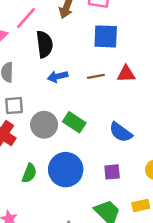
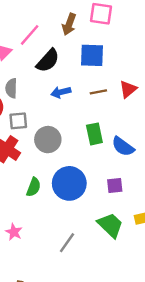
blue square: (106, 36) -> (92, 55), moved
black semicircle: (44, 44) -> (48, 61), turned 50
red triangle: (126, 74) -> (128, 89), turned -36
green rectangle: (74, 122) -> (94, 134), moved, turned 45

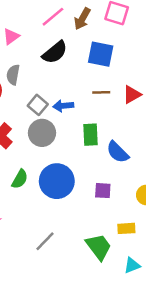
pink line: (30, 35) -> (53, 17), moved
blue arrow: (61, 92) -> (63, 106), moved
gray square: (18, 121) -> (38, 105), moved, turned 36
green trapezoid: (110, 225) -> (99, 247), moved

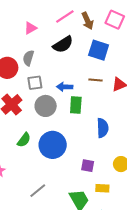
brown arrow: (82, 19) -> (88, 21), turned -60
gray square: (38, 105) -> (35, 83), moved, turned 35
green rectangle: (90, 135) -> (76, 105), moved
blue semicircle: (118, 152) -> (103, 128), turned -144
purple square: (103, 191) -> (88, 166), moved

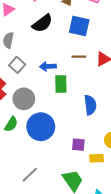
gray square: (35, 83) -> (17, 65), turned -35
gray circle: (46, 106) -> (24, 99), moved
yellow rectangle: (102, 188) -> (97, 158), moved

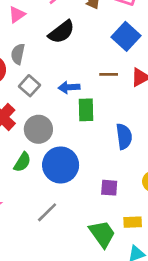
blue square: (79, 26) -> (126, 36), moved, turned 30
yellow rectangle: (97, 158) -> (133, 222), moved
gray line: (30, 175) -> (47, 212), moved

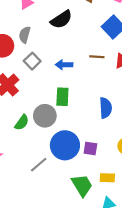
green rectangle: (86, 110) -> (62, 97), moved
gray circle: (38, 129) -> (45, 116), moved
blue circle: (61, 165) -> (65, 145), moved

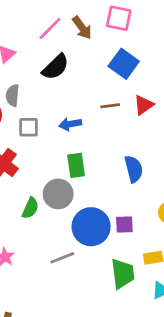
gray square: (32, 61) -> (29, 127), turned -35
gray line: (39, 165) -> (62, 258), turned 30
green trapezoid: (82, 185) -> (123, 274), turned 35

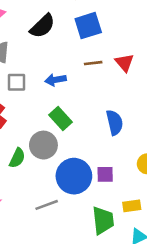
blue square: (124, 64) -> (88, 26), moved, turned 36
red triangle: (144, 105) -> (124, 63), turned -36
green rectangle: (76, 165) -> (61, 119), turned -35

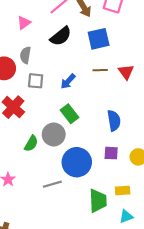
blue arrow: (55, 80) -> (68, 81), turned -42
purple square: (105, 174) -> (111, 153), moved

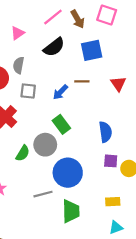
brown line: (100, 70) -> (82, 81), moved
purple square: (111, 153) -> (111, 161), moved
green trapezoid: (98, 201) -> (71, 211), moved

